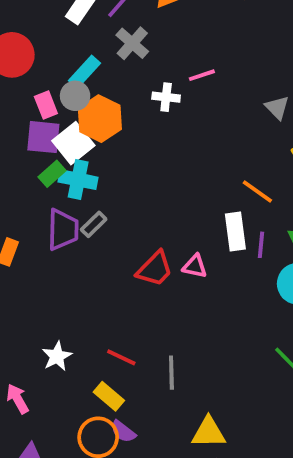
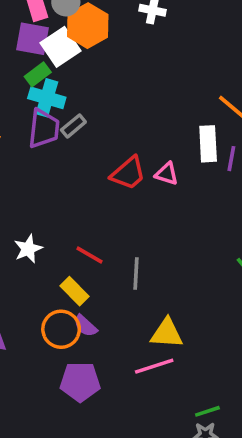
cyan cross: (78, 180) -> (47, 98), moved

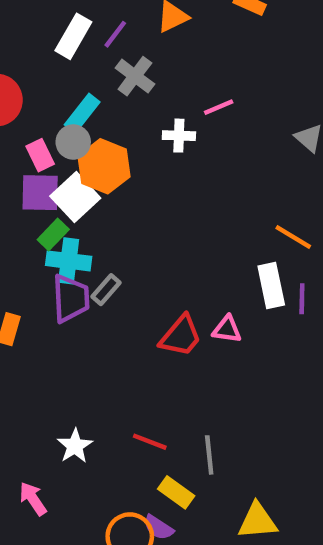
yellow rectangle: (75, 291) -> (176, 492), moved

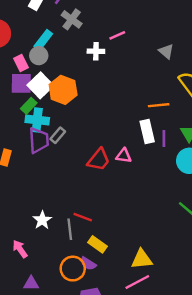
orange hexagon: (104, 166) -> (63, 90), moved
orange line: (293, 237) -> (159, 105), turned -36
gray line: (209, 455) -> (70, 229), moved

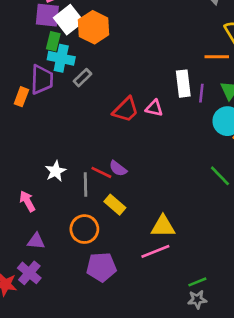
orange line: (159, 105) -> (217, 57), moved
green rectangle: (29, 106) -> (53, 41), turned -35
purple trapezoid: (39, 140) -> (42, 80), moved
purple semicircle: (88, 264) -> (118, 168), moved

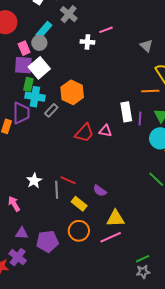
orange hexagon: (94, 27) -> (72, 92), moved
purple semicircle: (118, 168) -> (100, 191), moved
orange circle: (84, 229) -> (79, 231), moved
purple pentagon: (101, 267) -> (47, 241), moved

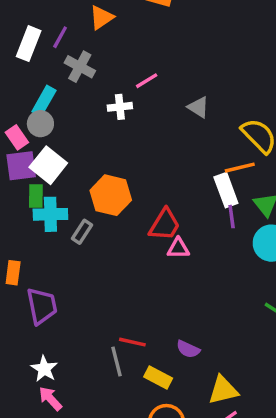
gray triangle: (146, 46) -> (198, 107), moved
white rectangle: (126, 112) -> (226, 190), moved
purple trapezoid: (21, 113) -> (42, 306), moved
red trapezoid: (84, 133) -> (165, 225), moved
white star: (34, 181) -> (44, 369), moved

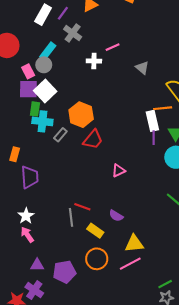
red trapezoid: (165, 225) -> (93, 140), moved
pink triangle: (178, 248) -> (119, 171), moved, turned -32

